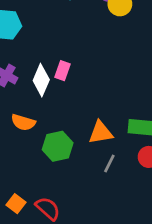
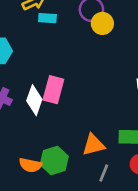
pink rectangle: (62, 71) -> (53, 90), size x1.5
orange semicircle: (23, 122) -> (30, 165), moved

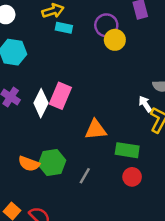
orange triangle: (93, 145) -> (96, 130), moved
gray line: (104, 173) -> (85, 176), moved

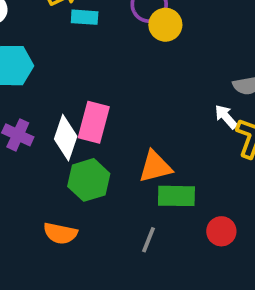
green rectangle: (127, 150) -> (176, 196), moved
green hexagon: (52, 162) -> (89, 180), moved

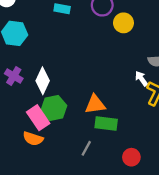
yellow circle: (165, 25) -> (123, 23), moved
pink rectangle: (94, 122) -> (38, 118), moved, turned -55
red circle: (221, 231) -> (131, 157), moved

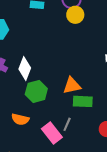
yellow circle: (123, 23) -> (75, 15), moved
pink rectangle: (38, 118) -> (52, 133), moved

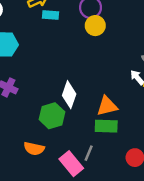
white diamond: (25, 69) -> (69, 95), moved
orange triangle: (72, 86) -> (107, 106), moved

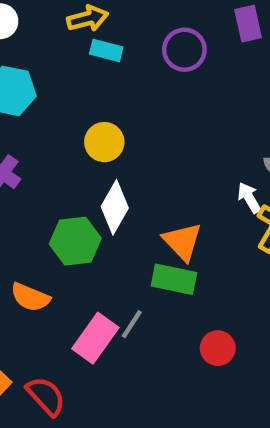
yellow circle: (95, 26) -> (104, 142), moved
orange triangle: (107, 106) -> (182, 242), turned 50
pink rectangle: (71, 164) -> (95, 338), turned 65

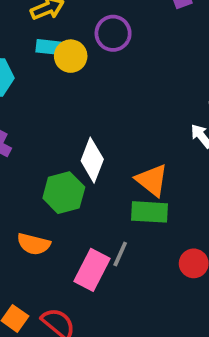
purple circle: (184, 50) -> (113, 33), moved
cyan rectangle: (106, 51) -> (49, 47), moved
yellow circle: (104, 142) -> (71, 56), moved

